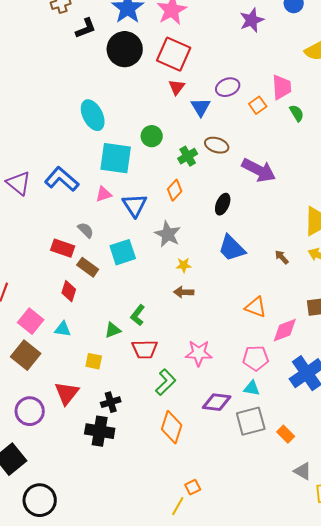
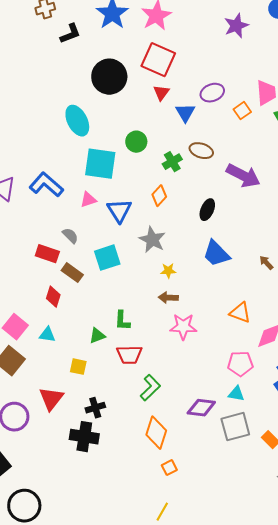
black circle: (125, 49) -> (109, 77), moved
green L-shape: (138, 315) -> (122, 321), turned -35
pink star: (199, 353) -> (183, 327), moved
orange square: (193, 487) -> (169, 468), moved

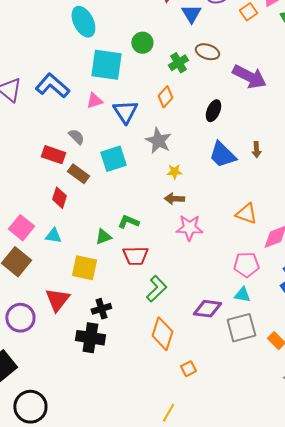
brown arrow: (266, 263) -> (256, 150), moved, turned -140
green L-shape: (122, 321) -> (128, 222), turned 110
yellow square: (78, 367) -> (84, 268), size x1.5
orange square: (169, 468) -> (188, 369), moved

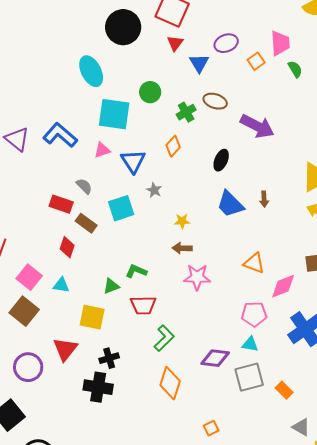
gray star: (158, 141) -> (154, 190), moved, size x0.6
orange square: (188, 369) -> (211, 428), moved

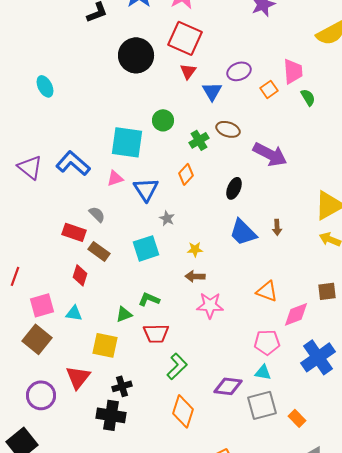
cyan ellipse: (91, 71) -> (45, 86), moved, size x0.7
cyan square: (121, 208) -> (146, 248), moved
pink square: (29, 277) -> (42, 305), turned 35

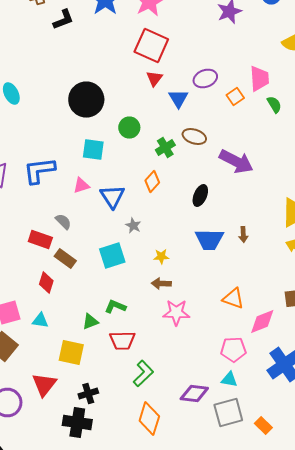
black circle: (136, 55) -> (86, 100), moved
cyan square: (127, 142) -> (93, 150), size x0.7
blue L-shape: (73, 163) -> (39, 170), turned -48
blue trapezoid: (243, 232) -> (209, 240), turned -44

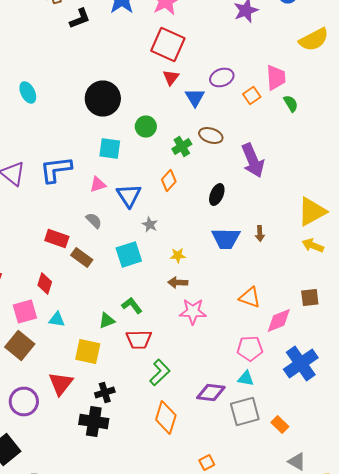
purple arrow: (236, 162) -> (253, 160), turned 40
gray semicircle: (63, 222) -> (94, 220), moved
red diamond: (46, 282) -> (45, 284), moved
green L-shape: (115, 306) -> (132, 306), turned 30

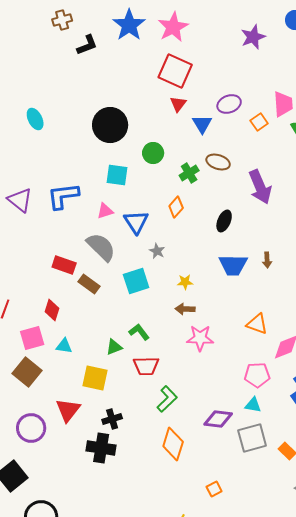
gray semicircle: (94, 220) -> (101, 247), size x1.8

